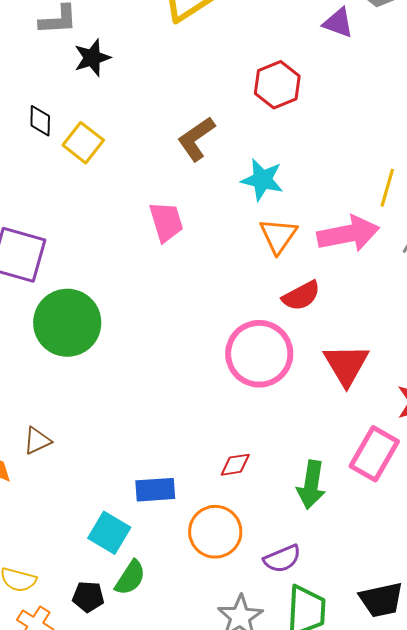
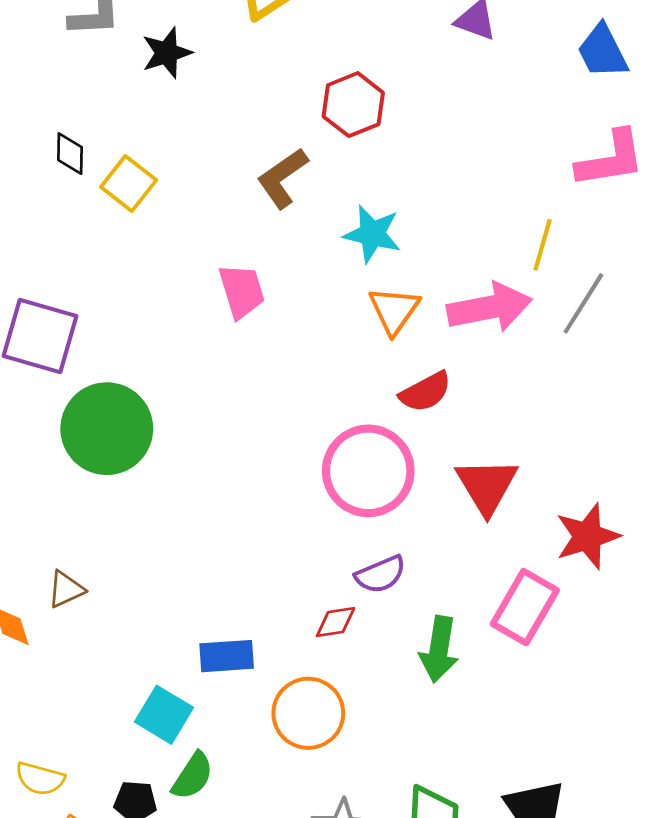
black star: (92, 58) -> (167, 53), moved
red hexagon: (277, 85) -> (353, 105), moved
purple semicircle: (282, 559) -> (380, 574), moved

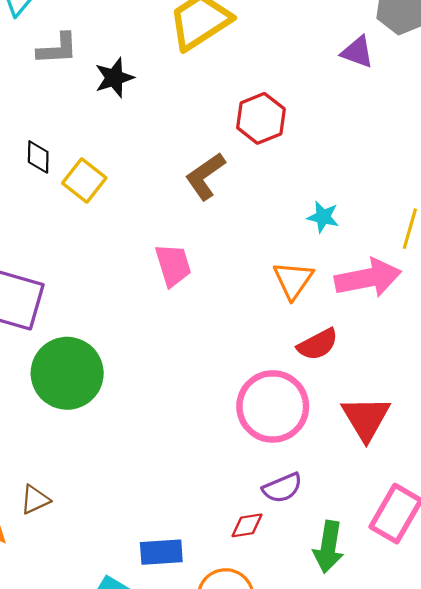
cyan star: (372, 234) -> (323, 217), moved, size x0.7

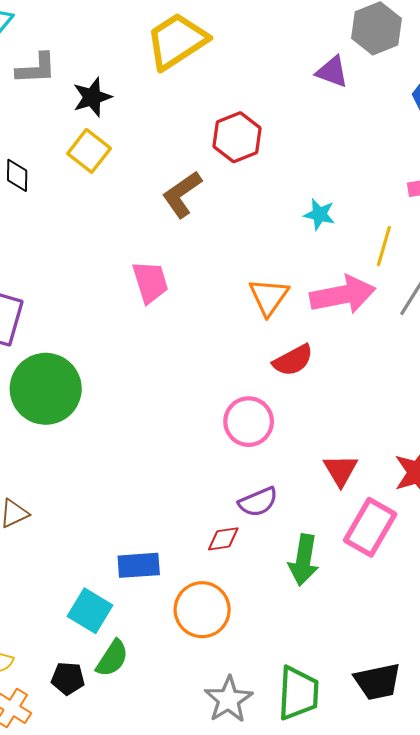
yellow square: (84, 181) -> (89, 151), moved
cyan star: (323, 217) -> (319, 214), moved
pink circle: (273, 406) -> (249, 422), size x0.7
red triangle: (366, 418) -> (341, 470), moved, size x0.7

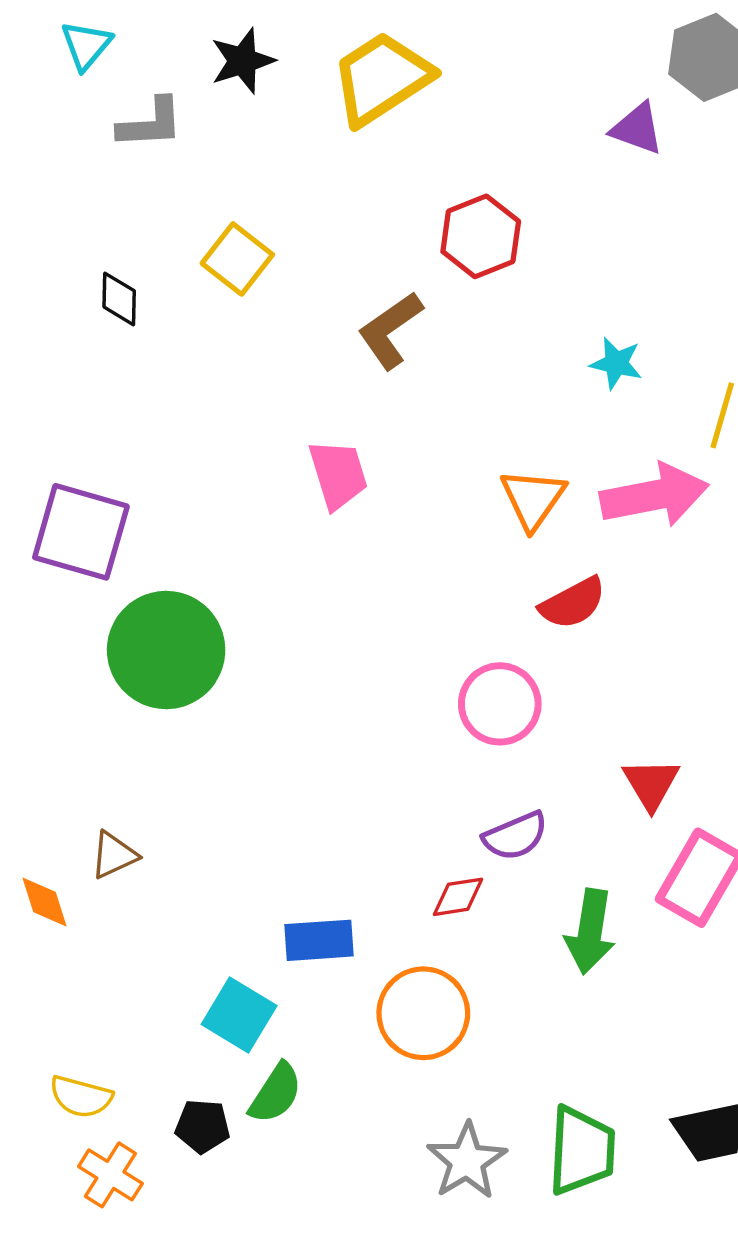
black star: (92, 97) -> (243, 61), moved

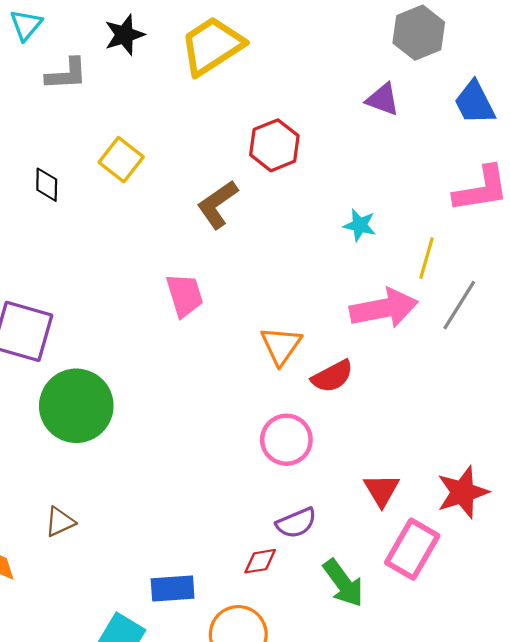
purple triangle: (637, 129) -> (383, 99), moved
orange triangle: (533, 499) -> (281, 346), moved
brown triangle: (114, 855) -> (60, 522), moved
green arrow: (590, 932) -> (343, 583), turned -45

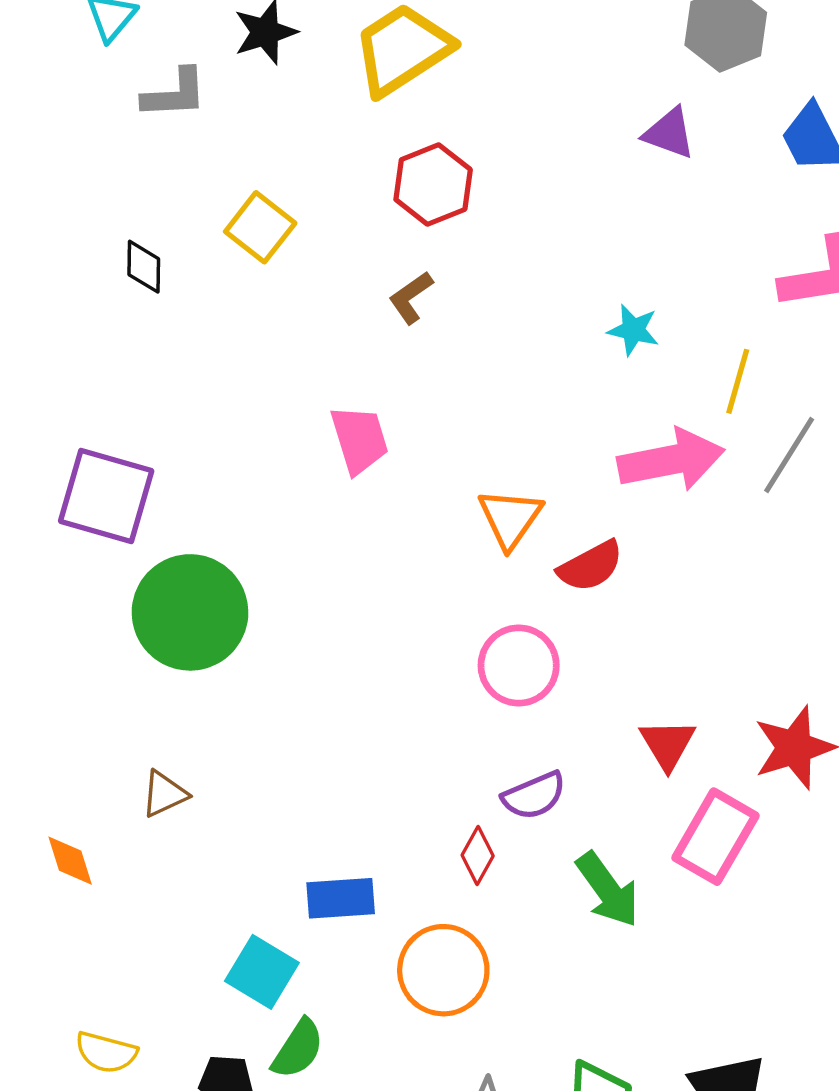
red hexagon: (274, 145) -> (433, 185), moved
brown L-shape: (217, 204) -> (411, 297), size x0.7
red diamond: (260, 561) -> (478, 855), turned -52

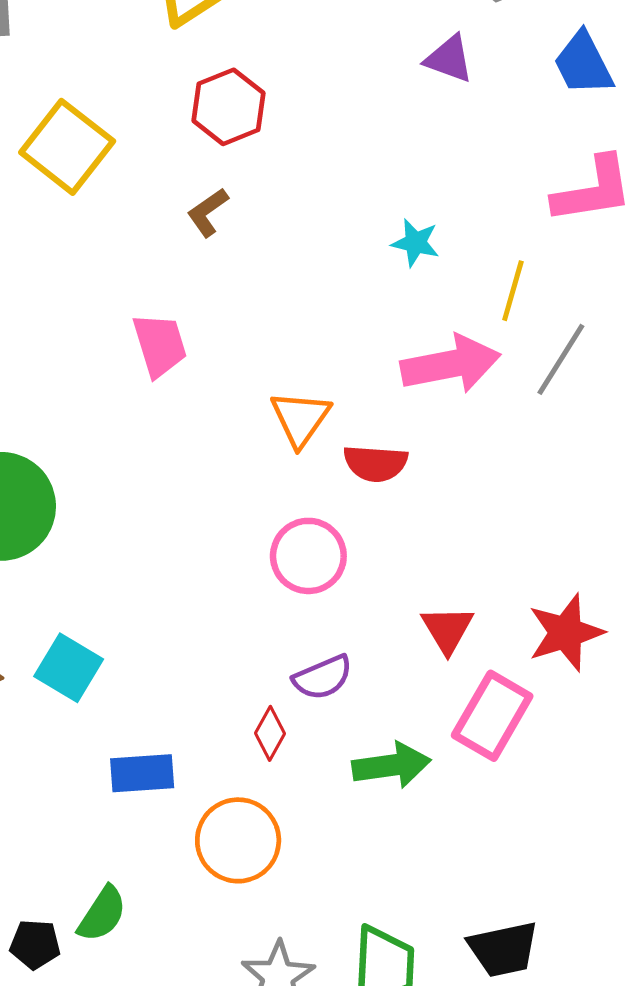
yellow square: (260, 227) -> (67, 147), size x1.4
red semicircle: (591, 566) -> (375, 463), turned 32
green arrow: (608, 890) -> (391, 765), turned -62
cyan square: (262, 972) -> (69, 668), moved

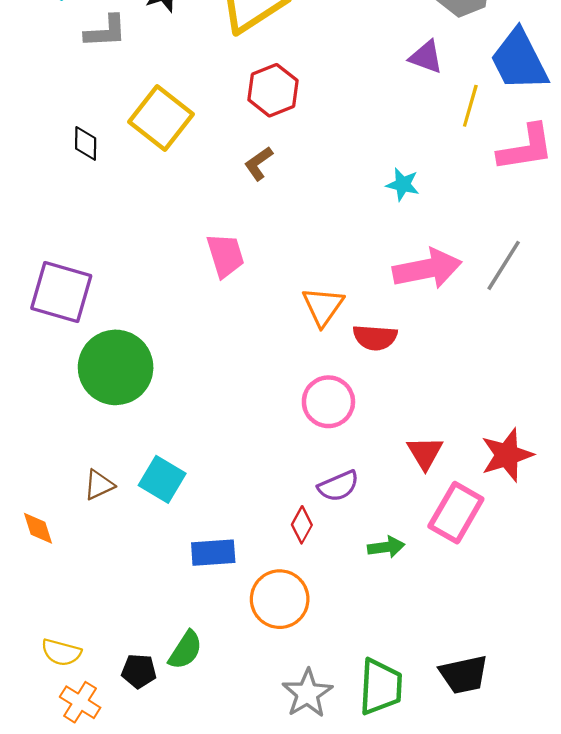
blue trapezoid: (583, 64) -> (519, 60), size x1.4
yellow line: (513, 291) -> (470, 106), moved
green arrow: (391, 765) -> (386, 547), size x0.7

